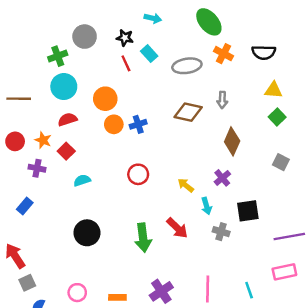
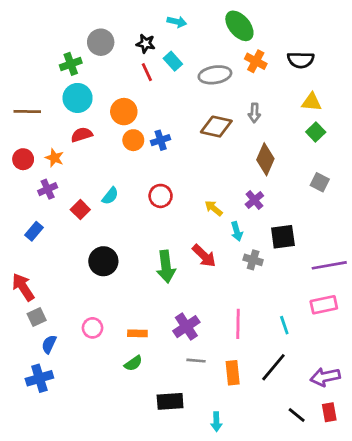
red square: (66, 151) -> (80, 210), moved
purple cross: (37, 168) -> (48, 189), turned -35
cyan semicircle: (82, 180) -> (110, 196), moved, turned 147

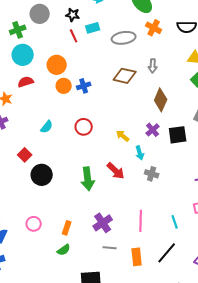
cyan rectangle: (173, 61) -> (93, 28), turned -64
red square: (80, 210) -> (25, 155), moved
black square: (283, 237) -> (178, 135), moved
orange rectangle: (137, 333) -> (67, 228), turned -72

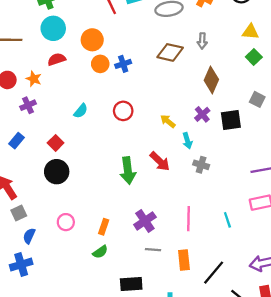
black circle: (42, 175) -> (57, 172), moved
black line: (167, 253) -> (214, 273), moved

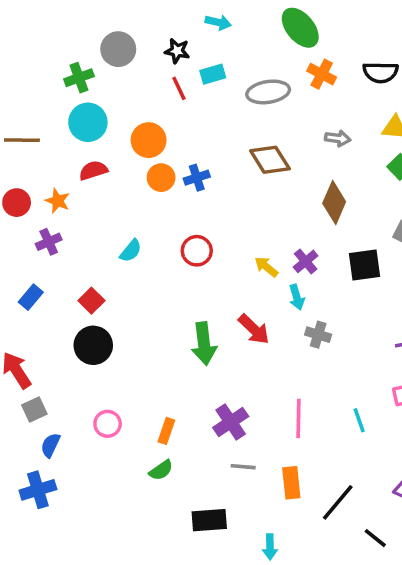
gray arrow: (202, 41) -> (338, 138), moved, turned -84
brown diamond: (170, 52) -> (270, 160), turned 45
purple cross: (202, 114) -> (306, 261), moved

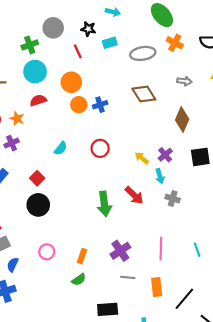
red line: (179, 88) -> (78, 51), moved

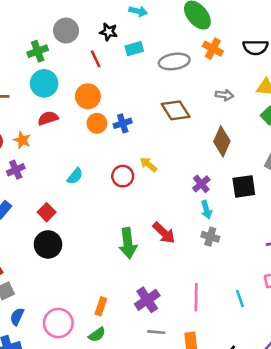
yellow arrow: (142, 158) -> (148, 165), moved
cyan arrow: (160, 176) -> (206, 210), moved
pink circle: (47, 252) -> (58, 323), moved, size x1.5

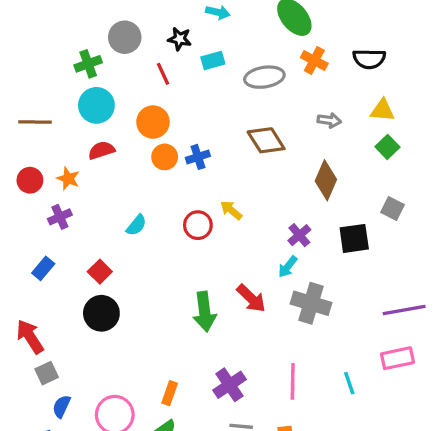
cyan arrow: (206, 210) -> (288, 267), moved, turned 54
gray cross: (210, 237) -> (311, 303), size x1.6

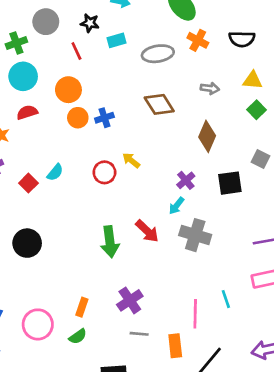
red square: (100, 272) -> (28, 183), moved
pink line: (293, 381) -> (195, 314), moved

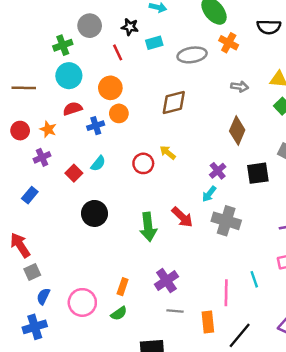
black semicircle: (242, 39) -> (269, 27), moved
brown diamond: (159, 104) -> (174, 102), moved, turned -72
blue cross: (104, 118) -> (96, 126), moved
black circle: (27, 243) -> (94, 213), moved

